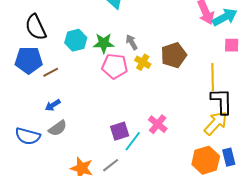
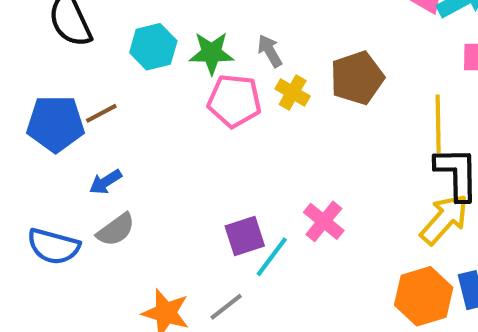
blue pentagon: (29, 60) -> (56, 124), moved

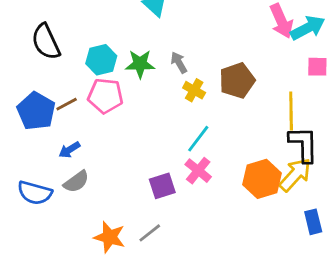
pink pentagon: (234, 101) -> (105, 96), moved
blue pentagon: (56, 124) -> (36, 111), turned 30
pink cross: (324, 221) -> (198, 171), moved
cyan line: (272, 257) -> (198, 139), moved
orange hexagon: (424, 296) -> (262, 179), moved

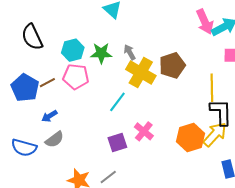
yellow cross: (194, 90) -> (141, 73), size x1.8
cyan line: (198, 139) -> (117, 102), moved

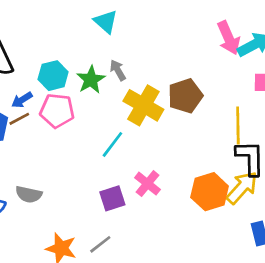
gray arrow: (130, 52) -> (118, 70), moved
green star: (101, 53) -> (91, 80), turned -30
blue arrow: (49, 116) -> (22, 100), moved
gray semicircle: (54, 139) -> (29, 194), turned 48

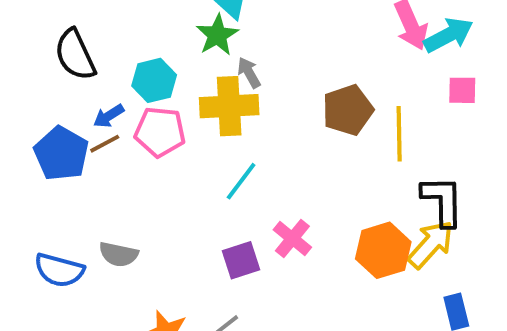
green star: (91, 80) -> (217, 35), moved
yellow cross: (143, 105) -> (229, 106), moved, turned -33
yellow line: (238, 126) -> (399, 134), moved

